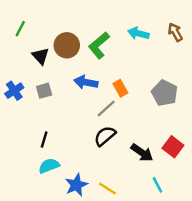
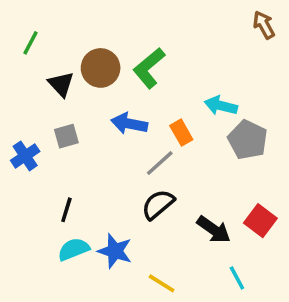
brown arrow: (175, 32) -> (264, 25), moved
cyan arrow: (138, 33) -> (221, 106), moved
blue cross: (14, 91) -> (25, 156), moved
blue star: (76, 185) -> (115, 251), moved, turned -30

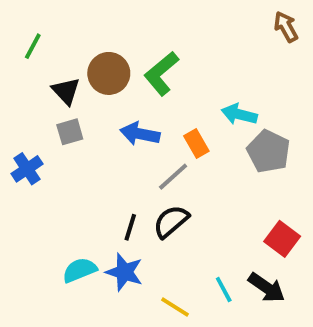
gray square: (66, 136) -> (70, 132), moved
black line: (66, 210) -> (130, 227), moved
black arrow: (214, 230) -> (267, 288), moved
cyan line: (237, 278) -> (224, 290), moved

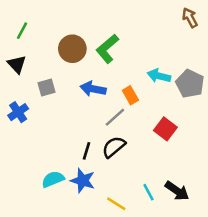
black triangle: (66, 91) -> (17, 64), moved
gray pentagon: (268, 151) -> (190, 84), moved
red square: (282, 239) -> (165, 129), moved

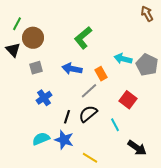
brown circle: (72, 49) -> (33, 38), moved
blue cross: (18, 112) -> (44, 98), moved
cyan line: (149, 192) -> (115, 125), moved

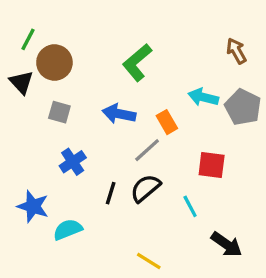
brown arrow: (147, 14) -> (236, 51), moved
gray square: (36, 68) -> (59, 112), turned 32
red square: (128, 100) -> (212, 165), turned -30
blue star: (64, 140) -> (33, 206), moved

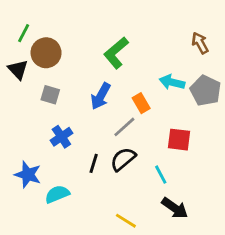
blue arrow: (119, 114) -> (101, 96), turned -72
black arrow: (226, 244) -> (175, 208), moved

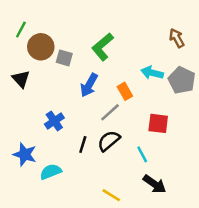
black triangle: (18, 70) -> (21, 79), moved
gray square: (50, 95) -> (64, 58), moved

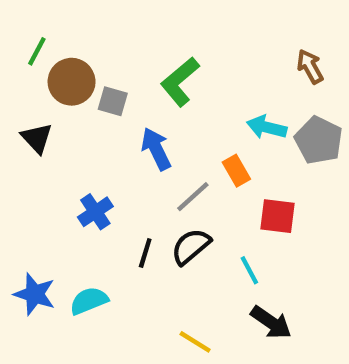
blue arrow: (89, 85) -> (156, 149), turned 125
orange rectangle: (125, 91) -> (236, 171), moved
blue star: (25, 154) -> (35, 294), moved

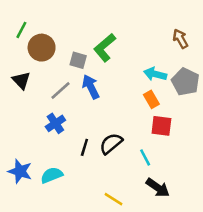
gray square: (113, 101) -> (78, 60), moved
orange rectangle: (236, 171) -> (151, 99), moved
gray line: (193, 197) -> (60, 91), moved

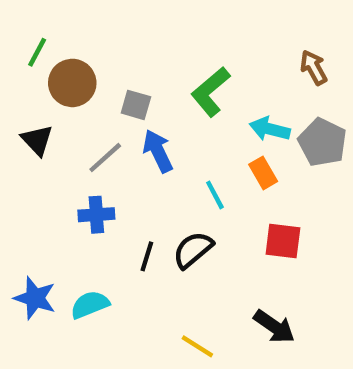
green L-shape: (105, 48) -> (211, 92), moved
blue cross: (55, 123) -> (96, 215), turned 30
red square: (161, 126) -> (283, 241), moved
cyan line: (145, 157) -> (215, 195), moved

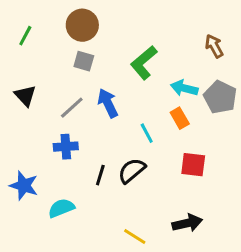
brown circle: (72, 83) -> (82, 25), moved
gray square: (136, 105) -> (84, 61), moved
blue star: (35, 298) -> (24, 186), moved
black arrow: (274, 327) -> (187, 223), turned -48

